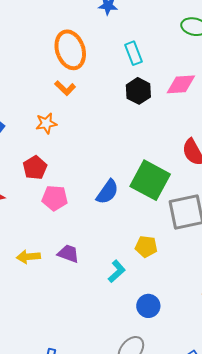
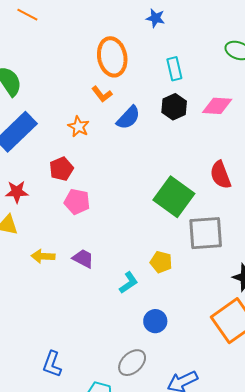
orange star: (46, 123) -> (79, 127), turned 30
blue semicircle: (107, 192) -> (128, 118), moved

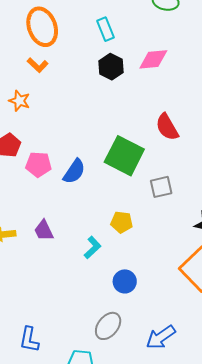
blue semicircle: (128, 118) -> (74, 171), moved
pink pentagon: (77, 202) -> (39, 164), moved
gray square: (206, 233) -> (161, 187), size x0.6
purple trapezoid: (83, 259) -> (44, 230), turned -135

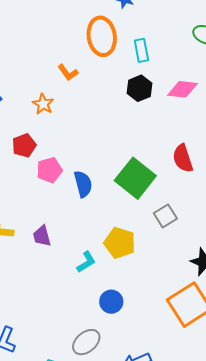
orange ellipse: (42, 27) -> (102, 36), moved
pink pentagon: (39, 164) -> (49, 170), turned -30
blue semicircle: (74, 171) -> (83, 184), turned -60
gray square: (161, 187) -> (165, 216), turned -30
yellow pentagon: (122, 222) -> (120, 243), size x1.4

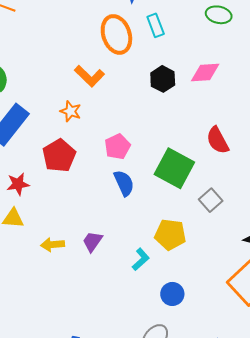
cyan rectangle: (141, 50) -> (156, 25), moved
orange L-shape: (68, 73) -> (89, 76), size x1.4
red pentagon: (24, 145) -> (59, 156), size x1.4
pink pentagon: (49, 170) -> (117, 147), moved
purple trapezoid: (42, 236) -> (92, 241), turned 60

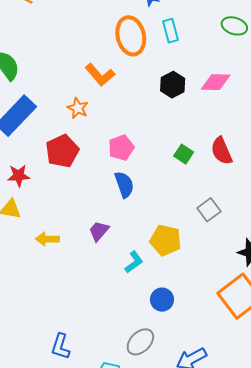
green square: (174, 168) -> (184, 154), moved, size x0.5
purple trapezoid: (92, 241) -> (99, 231), moved

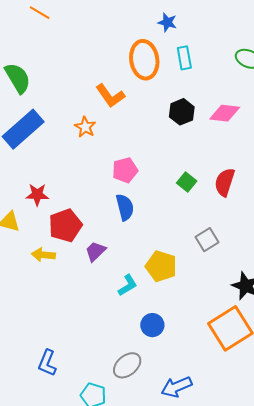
red pentagon: (62, 151) -> (65, 225), moved
red semicircle: (222, 151) -> (225, 182), turned 36
red star: (19, 176) -> (37, 195), moved

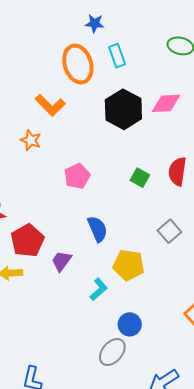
black hexagon: (182, 112) -> (123, 109), size x1.5
blue semicircle: (125, 207) -> (97, 229), moved
gray ellipse: (127, 365) -> (112, 352), moved

